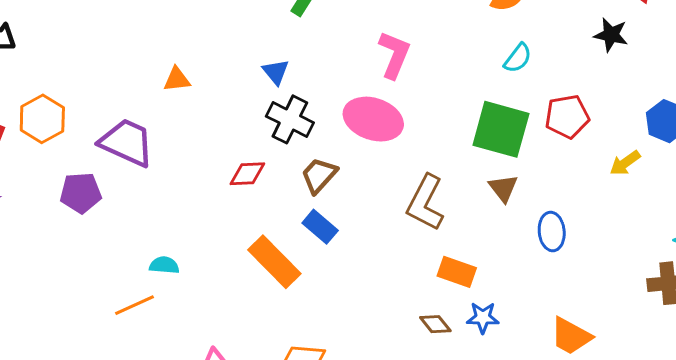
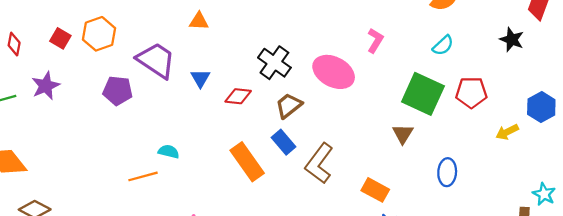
pink L-shape: (394, 55) -> (375, 40), moved, size x0.7
blue triangle: (276, 72) -> (200, 78), moved
brown triangle: (503, 188) -> (403, 134), moved
brown L-shape: (425, 203) -> (319, 163), moved

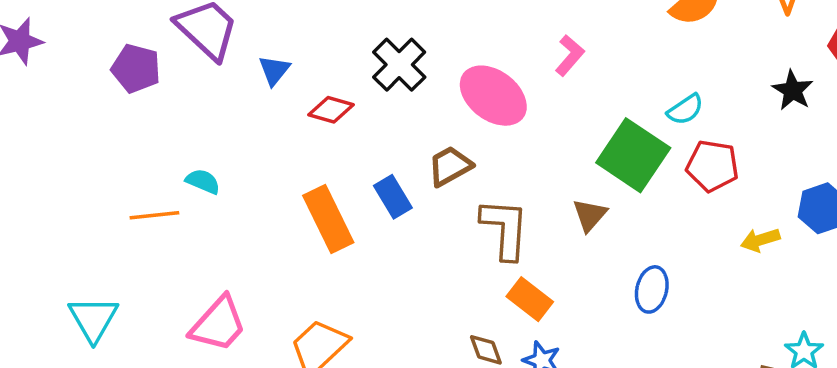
cyan semicircle: (443, 45) -> (685, 109), moved
brown trapezoid: (289, 106) -> (450, 166), moved
brown L-shape: (319, 163) -> (505, 229), moved, turned 138

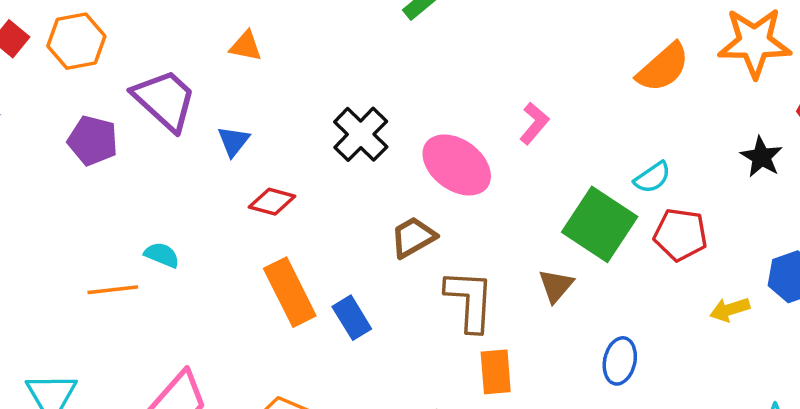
red diamond: (331, 110) -> (272, 202), moved
blue rectangle: (393, 197) -> (352, 318), moved
orange rectangle: (530, 299) -> (496, 372), turned 48

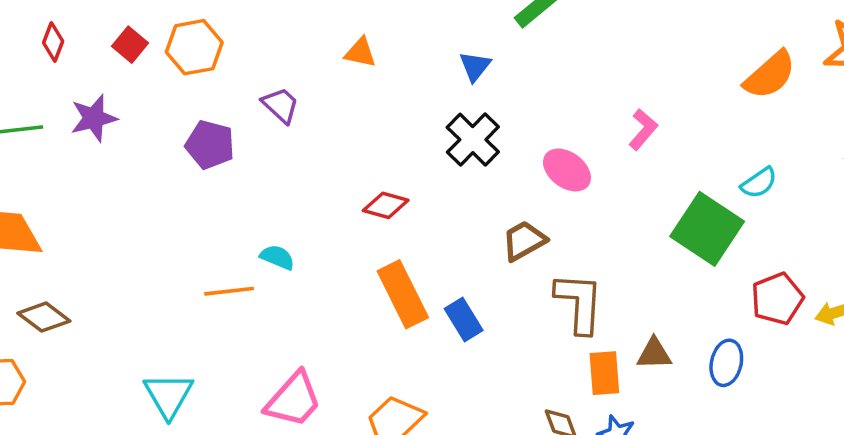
purple trapezoid: (165, 100) -> (281, 105), size x0.6
blue triangle: (233, 141) -> (475, 66), moved
pink ellipse: (457, 165) -> (567, 170), size x0.7
red pentagon: (680, 235) -> (777, 299), moved, turned -30
brown triangle: (556, 286) -> (654, 354), moved, turned 48

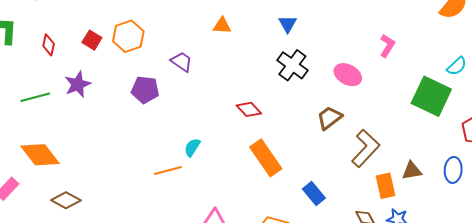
red diamond: (386, 205) -> (249, 109), turned 40
cyan semicircle: (277, 257) -> (192, 147), turned -72
brown L-shape: (579, 303) -> (366, 148), turned 48
blue rectangle: (464, 320) -> (314, 193), moved

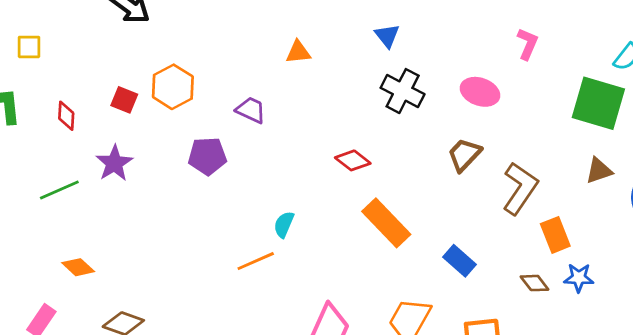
orange diamond: (40, 155) -> (78, 267), size x0.6
brown triangle: (412, 171) -> (599, 171), moved

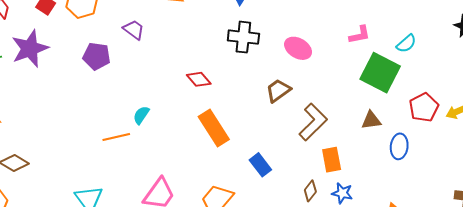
pink L-shape: (527, 44) -> (360, 35), moved, turned 45
black cross: (403, 91) -> (243, 37), turned -32
purple star: (114, 163) -> (30, 49), size x1.4
brown diamond: (535, 283) -> (310, 191), turned 65

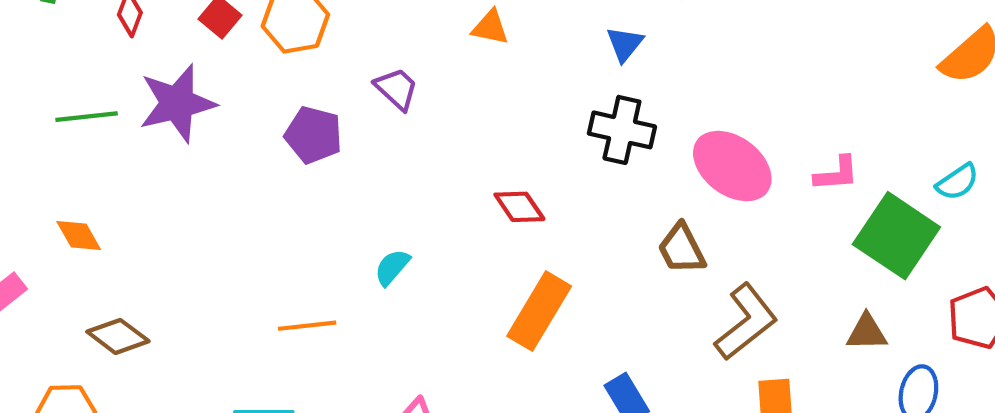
pink L-shape: (360, 35) -> (836, 174), moved
pink ellipse: (298, 48) -> (732, 166), size x1.4
brown trapezoid: (278, 91) -> (682, 249), turned -88
orange rectangle: (214, 128) -> (539, 311), turned 57
orange line: (116, 137) -> (307, 326), moved

